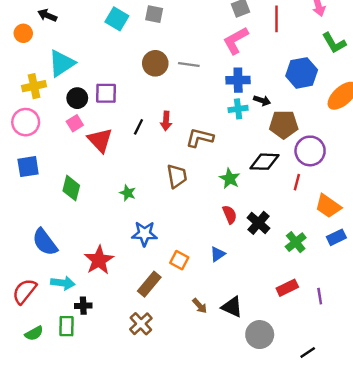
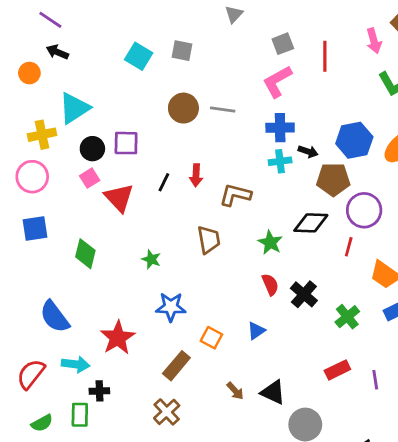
blue hexagon: (302, 73) -> (354, 140), moved

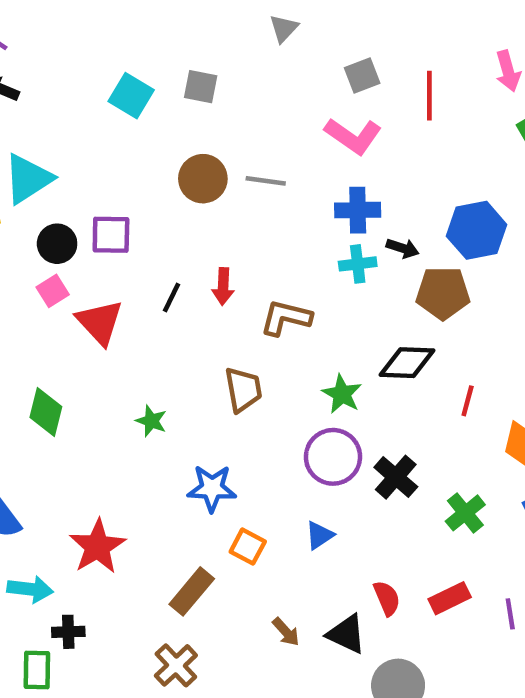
pink L-shape: (277, 81) -> (353, 136), turned -116
purple circle: (364, 210) -> (333, 457), moved
red semicircle: (270, 284) -> (387, 598), moved
blue star: (171, 307) -> (212, 488), moved

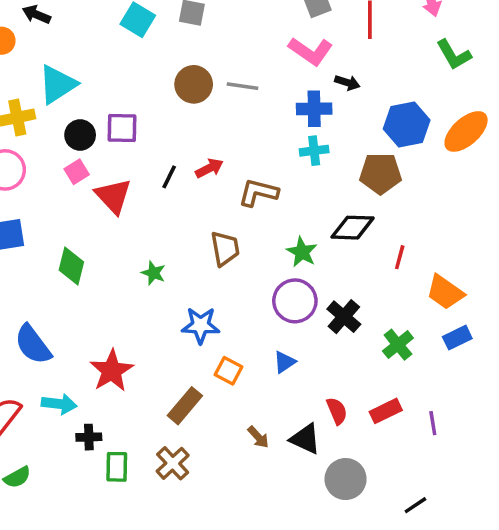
black arrow: (403, 248) -> (347, 83), moved
red arrow: (223, 286) -> (209, 168), turned -120
green rectangle: (37, 670) -> (117, 467), moved

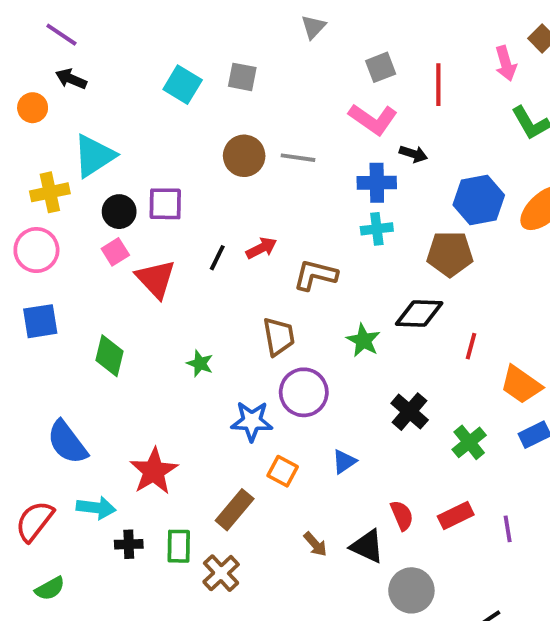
purple circle: (295, 301) -> (304, 392), moved
green rectangle: (117, 467) -> (179, 546), moved

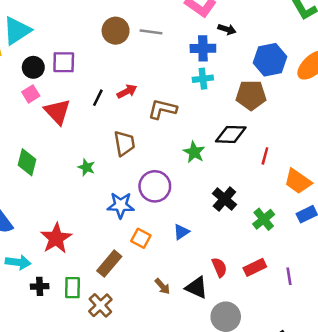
brown trapezoid: (279, 337) -> (124, 143), moved

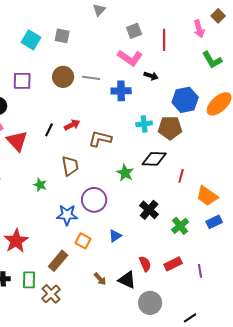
blue cross: (203, 48) -> (121, 91), moved
purple square: (64, 62) -> (22, 81), moved
cyan cross: (203, 79) -> (144, 124), moved

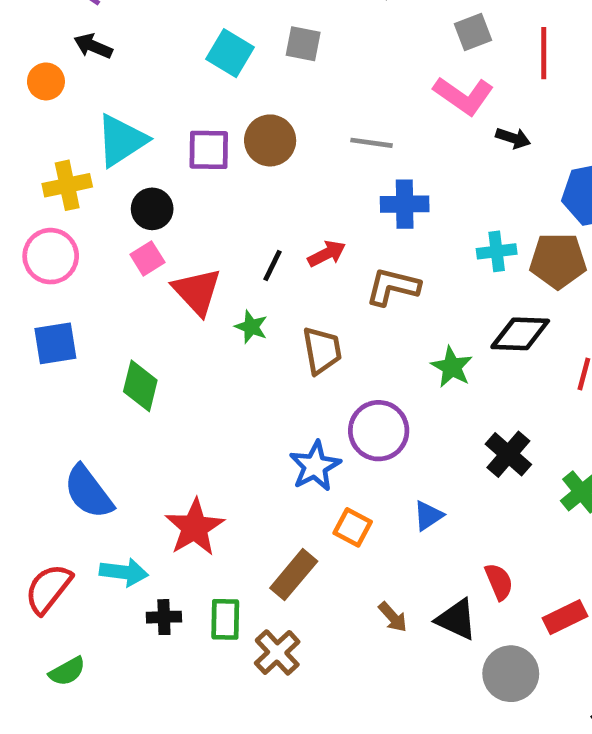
brown circle: (63, 77) -> (270, 140), moved
blue cross: (121, 91) -> (405, 204), moved
green star: (40, 185) -> (251, 327), moved
blue star: (67, 215) -> (315, 466), turned -30
red rectangle: (173, 264) -> (565, 617), moved

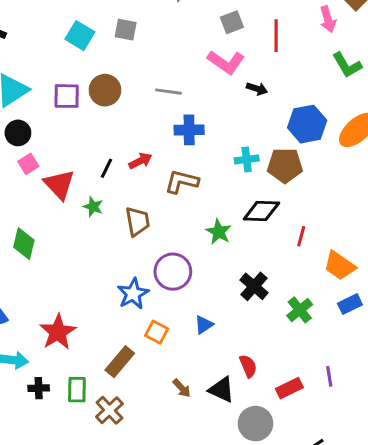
black circle: (152, 209) -> (18, 133), moved

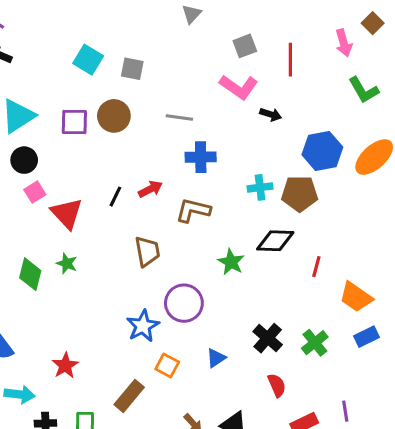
gray square: (126, 30) -> (132, 69), moved
green star: (93, 207) -> (67, 264), moved
black cross: (254, 286) -> (268, 338), moved
red star: (58, 332) -> (65, 366), size x0.7
red semicircle: (248, 366) -> (277, 385), moved

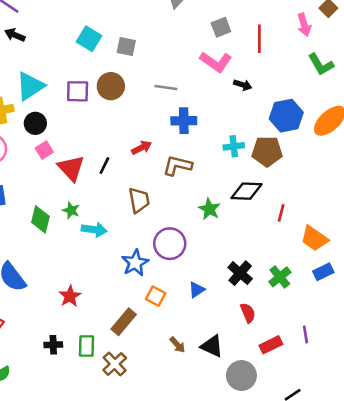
black line: (115, 197) -> (104, 166), moved
cyan arrow: (20, 394) -> (94, 230), moved

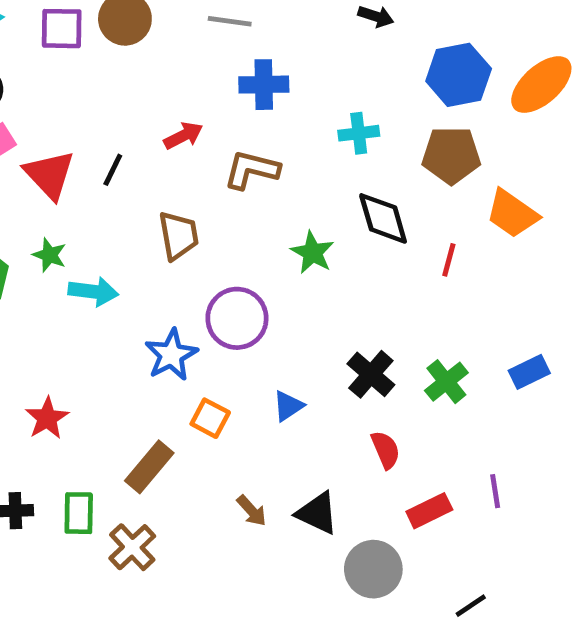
brown pentagon: (267, 151) -> (451, 155), moved
black diamond: (247, 191) -> (383, 218), turned 72
orange trapezoid: (314, 239) -> (512, 214), moved

